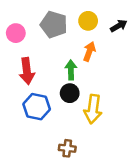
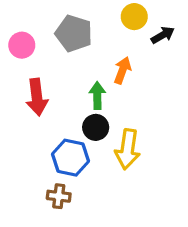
yellow circle: (88, 21) -> (134, 17), moved
blue hexagon: (37, 107) -> (70, 158), moved
brown cross: (67, 148) -> (59, 196), moved

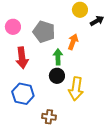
gray pentagon: (74, 33) -> (44, 32), moved
blue hexagon: (70, 158) -> (23, 94), moved
brown cross: (59, 196) -> (49, 117), moved

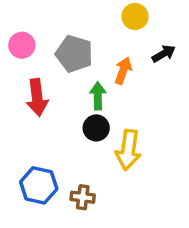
black arrow: (97, 21) -> (164, 54), moved
blue hexagon: (23, 94) -> (39, 185), moved

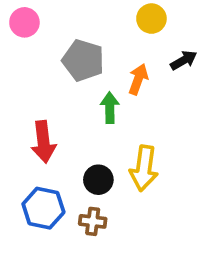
pink circle: (22, 45) -> (24, 22), moved
red arrow: (37, 98) -> (43, 142), moved
black circle: (96, 128) -> (98, 180), moved

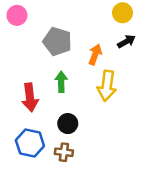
yellow circle: (151, 19) -> (122, 13), moved
green arrow: (110, 108) -> (61, 82), moved
yellow arrow: (144, 168) -> (107, 86), moved

